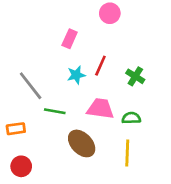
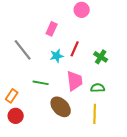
gray line: (31, 86) -> (23, 50), moved
pink trapezoid: (100, 109) -> (75, 81), turned 75
orange rectangle: (16, 129) -> (12, 96), turned -48
red circle: (21, 166) -> (16, 116), moved

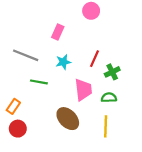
red line: (75, 49) -> (94, 59), moved
gray line: (23, 50) -> (26, 55), turned -30
green cross: (101, 57) -> (112, 72), moved, turned 32
green line: (41, 83) -> (39, 82), moved

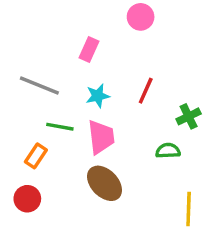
green cross: (112, 72) -> (189, 116), moved
pink trapezoid: (83, 90) -> (101, 137), moved
orange rectangle: (13, 106) -> (36, 156), moved
yellow line: (106, 126) -> (189, 209), moved

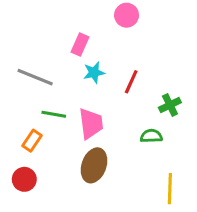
cyan star: (98, 96) -> (94, 72), moved
brown ellipse: (105, 183) -> (94, 165), turned 64

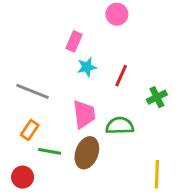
gray line: (35, 77) -> (33, 91), moved
green line: (54, 114) -> (50, 151), moved
green semicircle: (151, 136) -> (120, 126), moved, size x1.4
red circle: (24, 179) -> (23, 177), moved

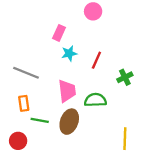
orange rectangle: (30, 130) -> (24, 103), turned -42

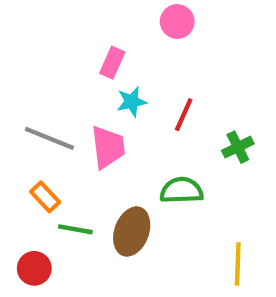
pink trapezoid: (67, 91) -> (108, 147), moved
orange rectangle: (24, 103) -> (45, 197), turned -35

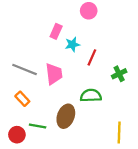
cyan star: (132, 102) -> (72, 44), moved
green line: (75, 229) -> (38, 126), moved

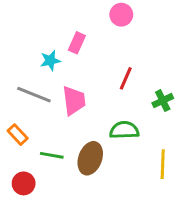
cyan star: (72, 44) -> (50, 61), moved
orange rectangle: (22, 99) -> (18, 135), moved
green line: (38, 126) -> (52, 155), moved
yellow line: (119, 132) -> (163, 164), moved

